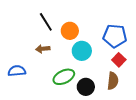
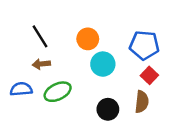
black line: (46, 22) -> (40, 36), moved
brown arrow: (43, 49) -> (41, 64), moved
green ellipse: (64, 77) -> (58, 92), moved

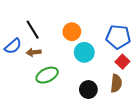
blue semicircle: (21, 89) -> (13, 46), moved, turned 144

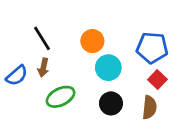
blue semicircle: (13, 46) -> (17, 76), moved
brown arrow: (34, 52) -> (43, 68), turned -72
black circle: (88, 90) -> (111, 103), moved

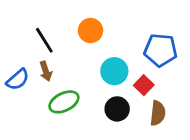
orange circle: (92, 41) -> (91, 31), moved
brown arrow: (43, 68) -> (46, 71), turned -30
red square: (157, 80) -> (144, 85), moved

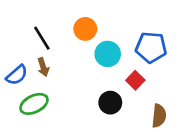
cyan circle: (114, 71) -> (108, 54), moved
green ellipse: (64, 102) -> (34, 104), moved
brown semicircle: (158, 113) -> (159, 116), moved

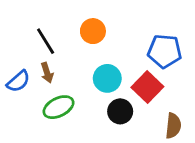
cyan circle: (108, 54) -> (107, 78), moved
red square: (135, 80) -> (147, 87), size x1.5
green ellipse: (34, 104) -> (59, 107), moved

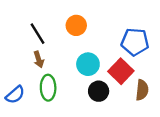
blue semicircle: (18, 81) -> (15, 95), moved
green ellipse: (59, 107) -> (48, 88), turned -65
brown semicircle: (173, 126) -> (142, 90), moved

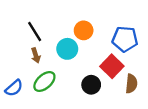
orange circle: (76, 25) -> (84, 30), moved
cyan circle: (88, 64) -> (67, 49), moved
green ellipse: (48, 88) -> (44, 81), turned 50

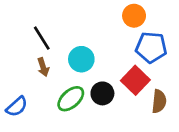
orange circle: (84, 30) -> (134, 16), moved
green ellipse: (44, 81) -> (71, 99), moved
black circle: (91, 85) -> (102, 93), moved

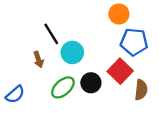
black line: (42, 38) -> (51, 34), moved

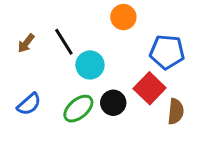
orange circle: (119, 14) -> (123, 17), moved
brown arrow: (38, 59) -> (26, 43), moved, turned 56
blue semicircle: (15, 94) -> (29, 104), moved

